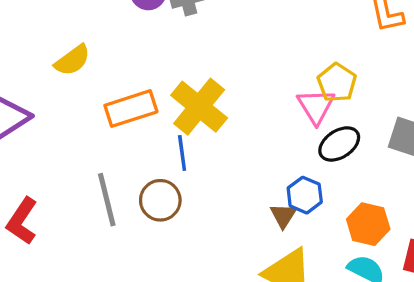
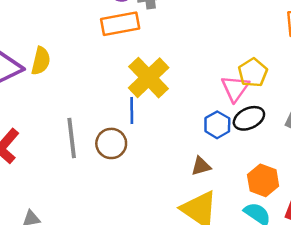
yellow semicircle: (72, 60) -> (41, 61), moved, turned -48
orange rectangle: (131, 109) -> (120, 24), moved
blue hexagon: (305, 195) -> (217, 125), moved
brown triangle: (283, 216) -> (201, 166), turned 35

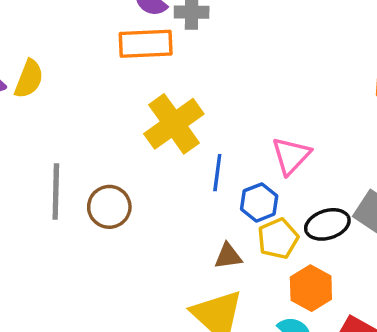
yellow pentagon: (253, 73) -> (278, 239), moved
blue line: (132, 111) -> (217, 173), moved
black ellipse: (249, 118) -> (327, 224), moved

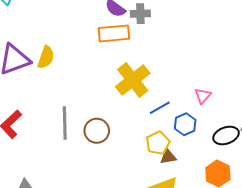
pink triangle: (291, 156) -> (203, 96), size x0.7
blue line: (217, 173) -> (160, 108), turned 55
yellow pentagon: (278, 239) -> (158, 143), moved

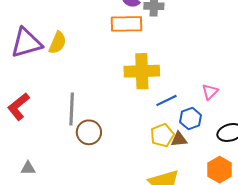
yellow cross: (133, 80) -> (142, 71), turned 32
brown circle: (97, 131) -> (89, 132), moved
brown triangle: (168, 157) -> (179, 139), moved

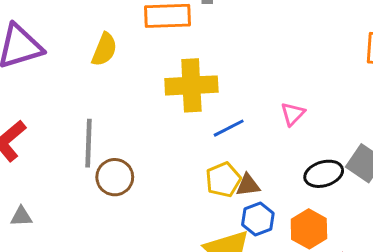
yellow semicircle: (58, 43) -> (104, 49), moved
blue hexagon: (191, 119) -> (258, 219), moved
gray triangle: (28, 168) -> (21, 216), moved

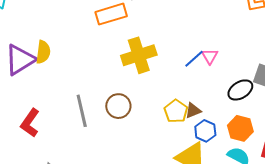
yellow semicircle: (104, 49) -> (43, 52), moved
blue line: (229, 128) -> (194, 59), moved
brown circle: (115, 177) -> (118, 106), moved

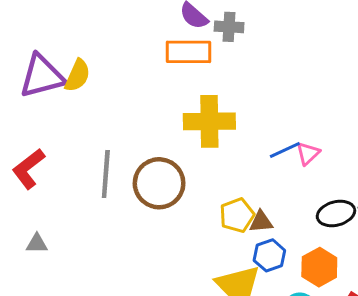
brown circle: (118, 106) -> (159, 183), size x1.4

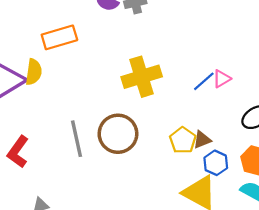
orange rectangle: (189, 52) -> (59, 37), moved
pink triangle: (308, 153) -> (222, 79), turned 30

